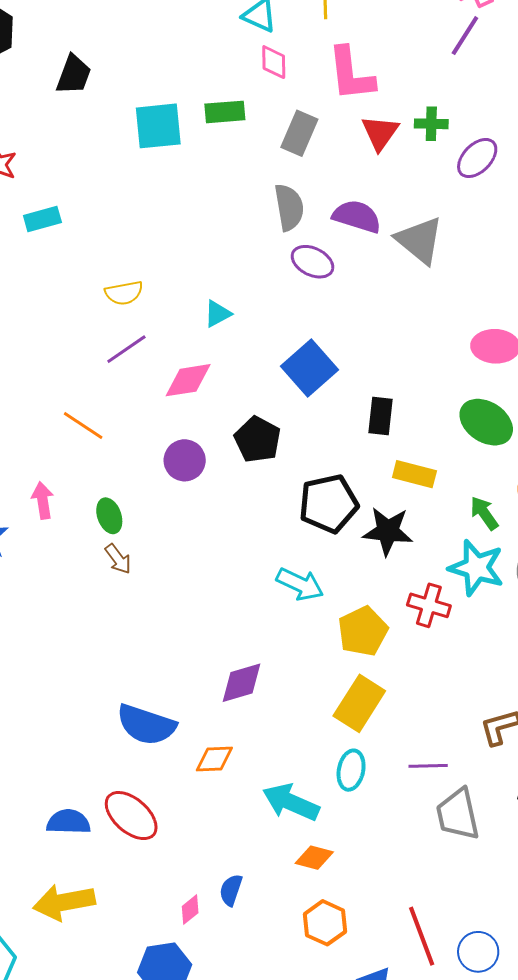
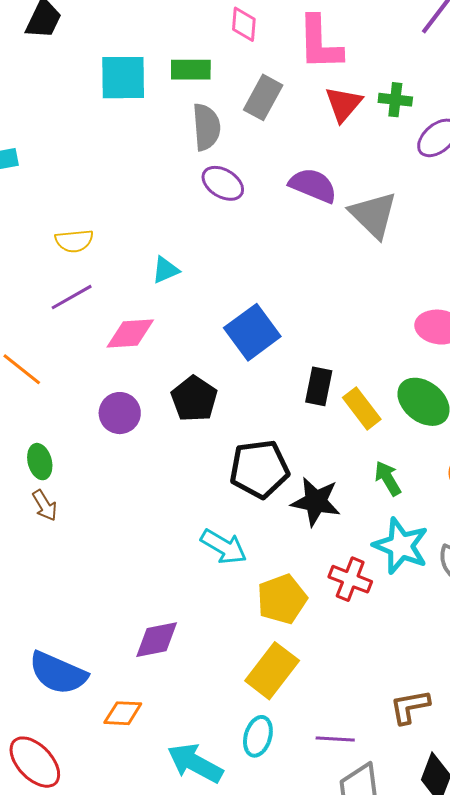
gray semicircle: (289, 207) -> (206, 127), moved
purple ellipse: (312, 262) -> (223, 183), moved
yellow rectangle: (414, 474) -> (362, 408), moved, turned 33
green arrow: (484, 513) -> (388, 478), moved

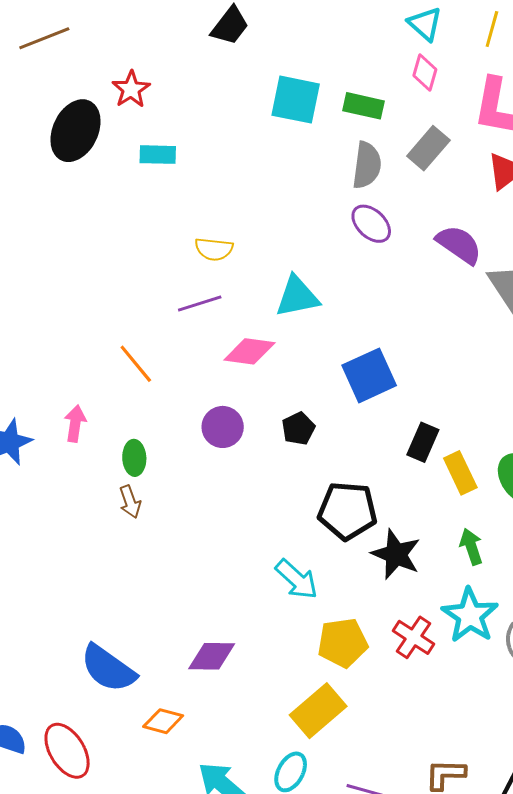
cyan triangle: (166, 270) -> (297, 297), size x1.6
black pentagon: (194, 399) -> (298, 429), size x0.7

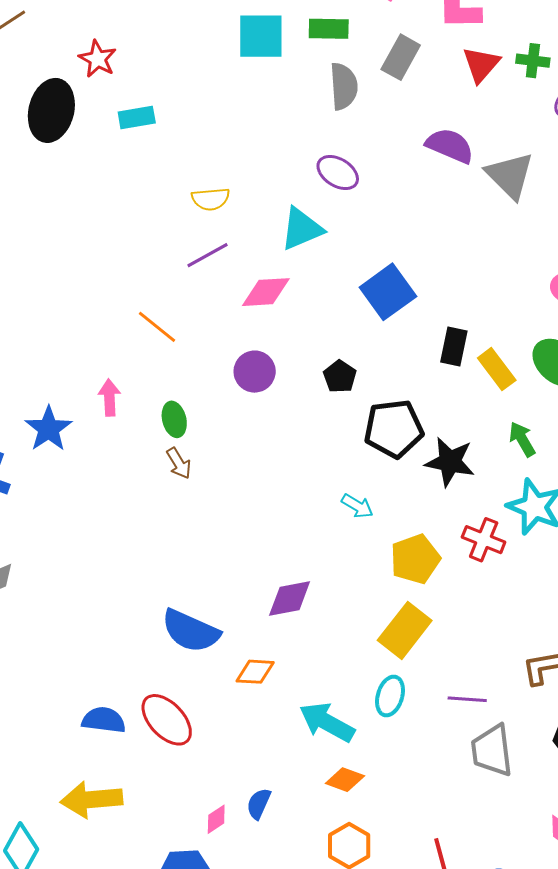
purple ellipse: (371, 224) -> (338, 173), moved
black pentagon: (298, 429) -> (340, 377), moved
cyan arrow: (296, 579) -> (357, 506), size x0.7

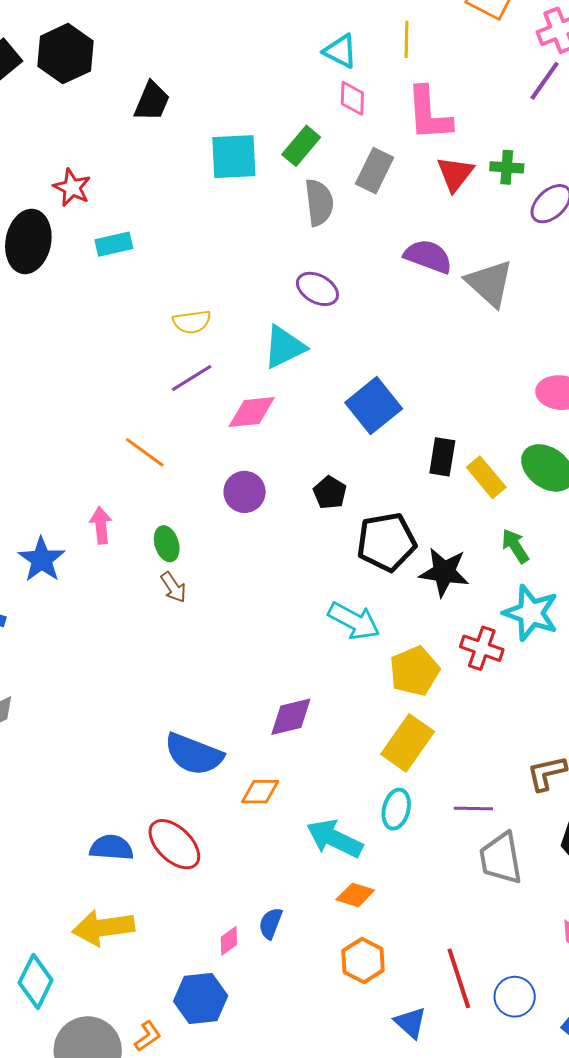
green rectangle: (329, 29) -> (301, 146), turned -48
cyan arrow: (357, 506) -> (354, 621), size x1.6

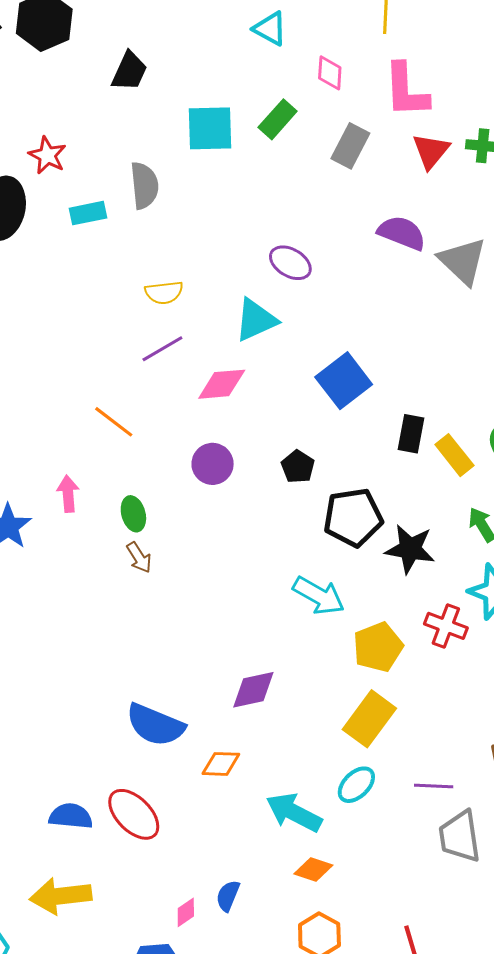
cyan triangle: (340, 51) -> (270, 29), moved
gray semicircle: (319, 202) -> (144, 186), moved
cyan ellipse: (396, 809) -> (356, 785), turned 30

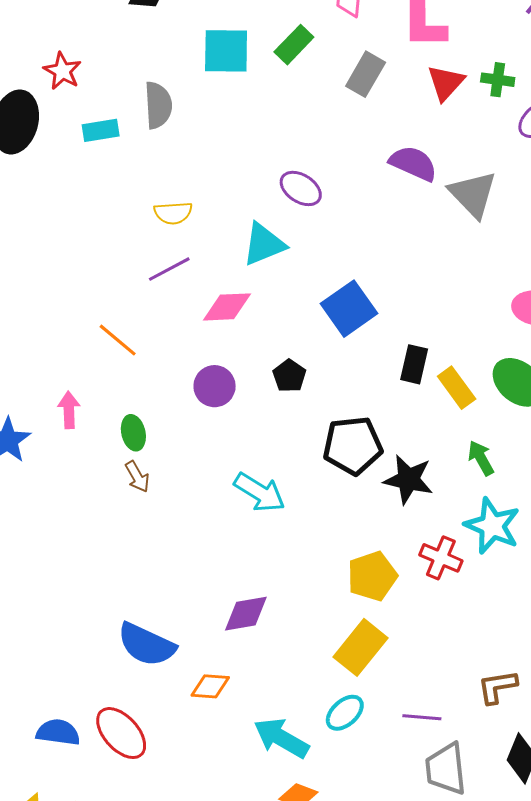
black pentagon: (298, 467) -> (289, 376), moved
cyan arrow: (319, 596) -> (260, 492), moved

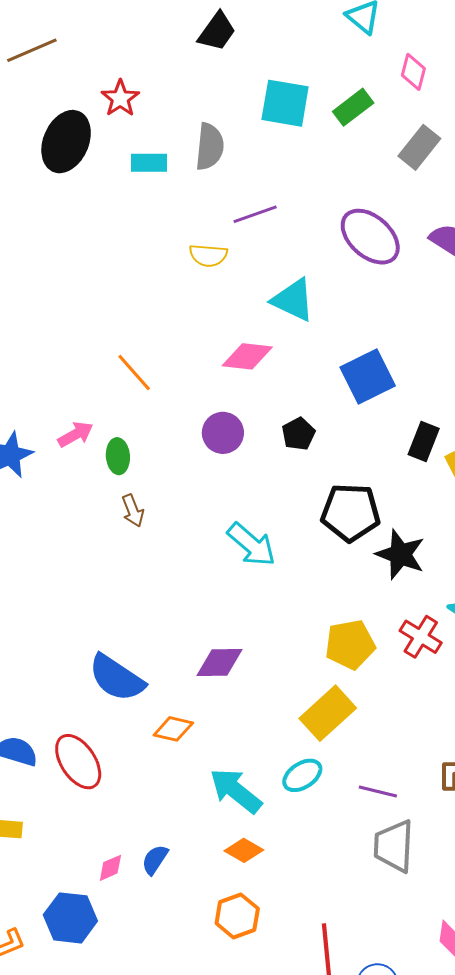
purple ellipse: (301, 188) -> (370, 237), moved, size x1.5
cyan triangle: (264, 244) -> (293, 300), turned 39
purple line: (169, 269) -> (255, 214), moved
pink arrow: (69, 410) -> (75, 434), turned 54
green ellipse: (133, 433) -> (118, 456), moved

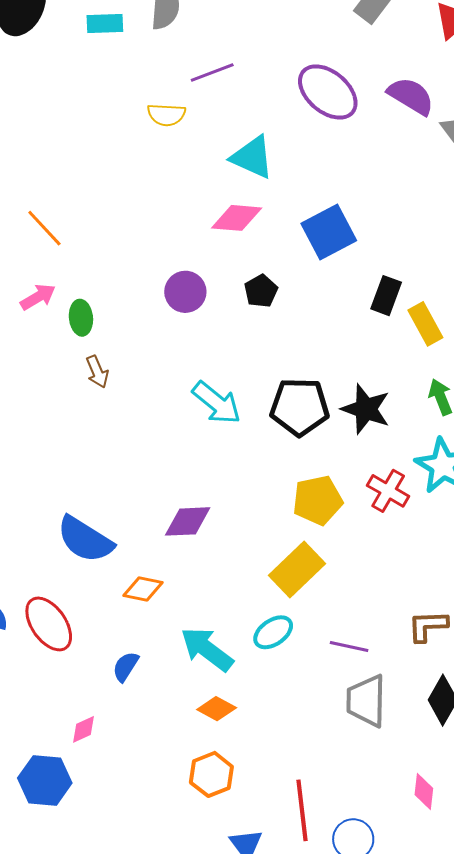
pink diamond: (247, 356) -> (237, 218), moved
orange line: (134, 373) -> (44, 228), moved
black pentagon: (351, 512) -> (300, 407), moved
blue semicircle: (155, 860) -> (126, 667), moved

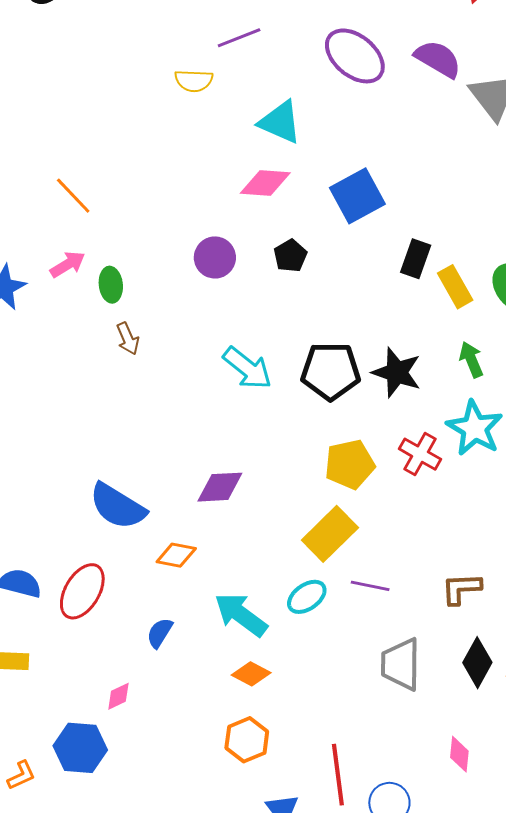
red ellipse: (49, 624) -> (82, 591), turned 66
purple line: (349, 647) -> (370, 586), moved

